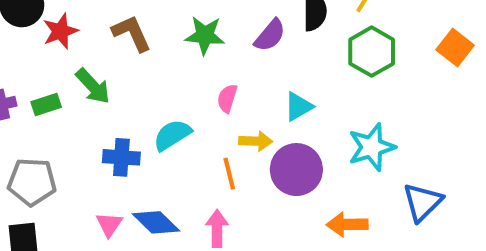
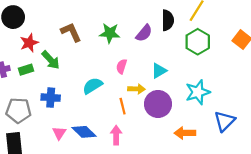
red star: (60, 31) -> (29, 43), moved
blue cross: (121, 157) -> (51, 98), moved

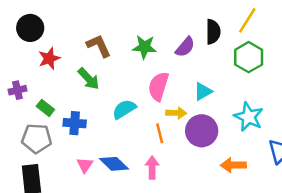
green arrow: (51, 60) -> (89, 79), moved
pink semicircle: (121, 66) -> (158, 86), size x1.6
green rectangle: (26, 70) -> (45, 108), moved, turned 56
cyan star: (198, 92) -> (249, 117), turned -30

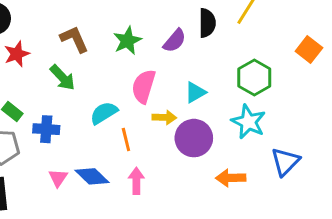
green star: (144, 47) -> (127, 41), turned -30
green hexagon: (249, 57) -> (254, 78), moved
orange line: (160, 133) -> (126, 140), moved

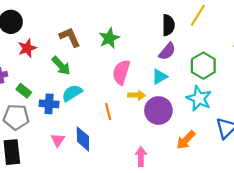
purple semicircle: (175, 41) -> (167, 51), moved
cyan semicircle: (104, 113) -> (72, 93), moved
blue diamond: (92, 176) -> (83, 139), turned 45
orange arrow: (231, 178) -> (186, 140), turned -45
pink arrow: (136, 181) -> (141, 156), moved

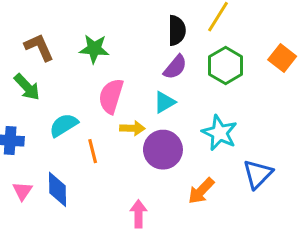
green star: (109, 38) -> (94, 49), turned 30
green hexagon: (203, 66) -> (226, 66), moved
cyan semicircle: (72, 93) -> (64, 125), moved

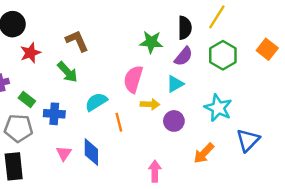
green star: (94, 49) -> (151, 42), moved
purple circle: (163, 150) -> (174, 121), size x0.7

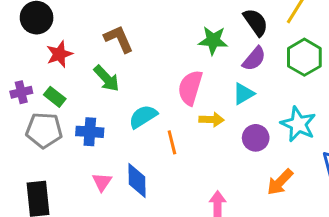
black semicircle: (185, 28) -> (256, 22), turned -35
green rectangle: (27, 99) -> (55, 97), moved
purple circle: (174, 121) -> (256, 138), moved
gray pentagon: (18, 128) -> (44, 130), moved

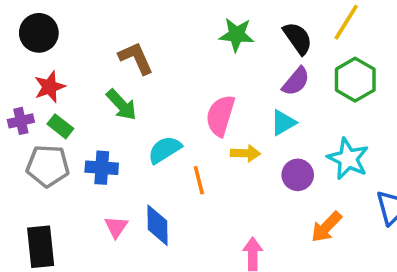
green star: (213, 40) -> (237, 35), moved
red star: (59, 54) -> (50, 87), moved

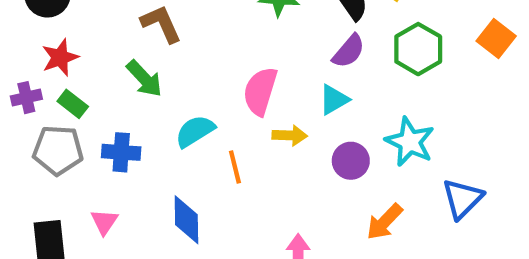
pink triangle: (116, 227) -> (104, 222), moved

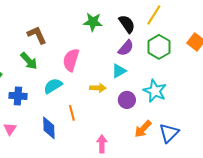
pink semicircle: (260, 91) -> (71, 60), moved
orange line: (235, 167) -> (72, 113), moved
blue triangle: (462, 199) -> (169, 133), moved

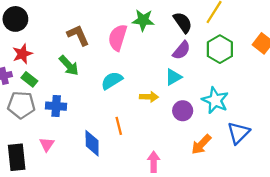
pink semicircle: (71, 60) -> (118, 38), moved
cyan semicircle: (53, 86) -> (112, 81), moved
blue triangle: (169, 133) -> (238, 133), moved

